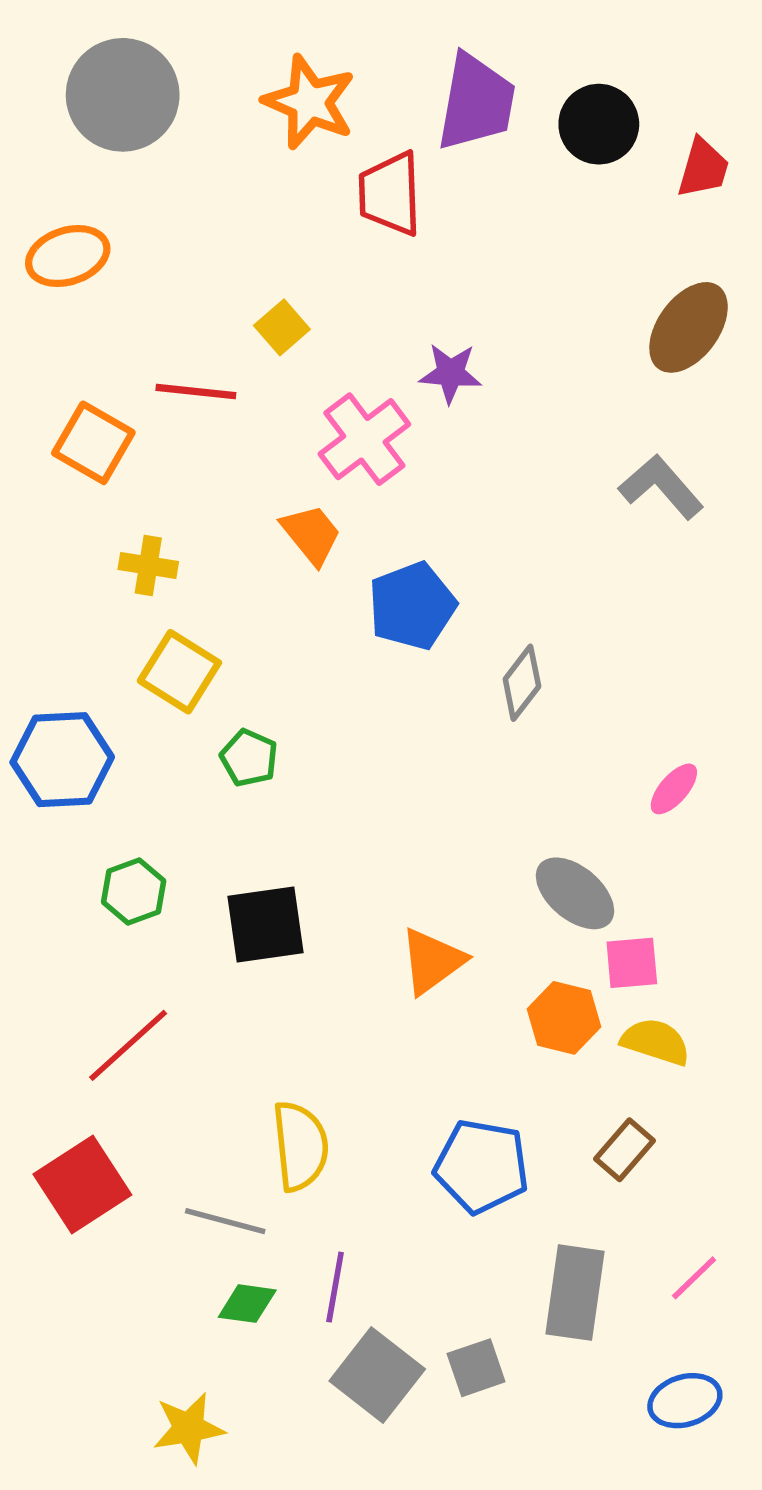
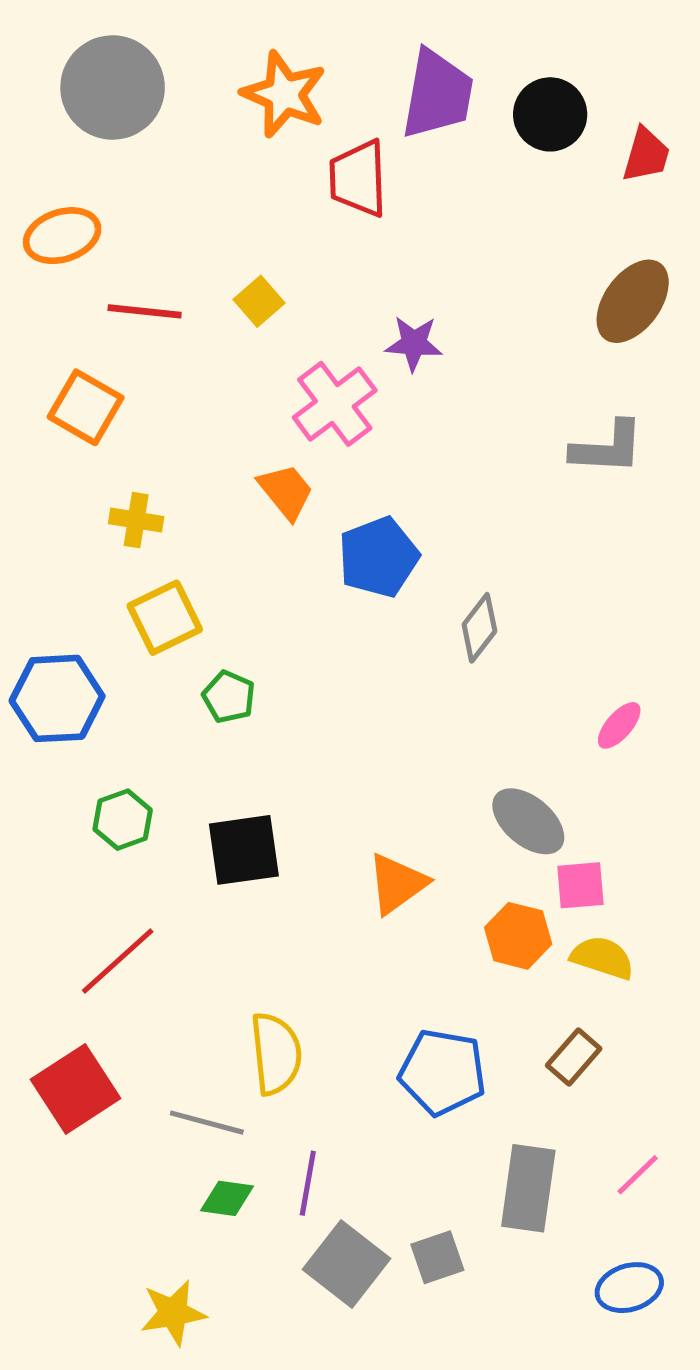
red line: (196, 392) -> (145, 311), moved
gray L-shape: (661, 487) -> (607, 448), turned 134
yellow square: (179, 672) -> (165, 618), turned 32

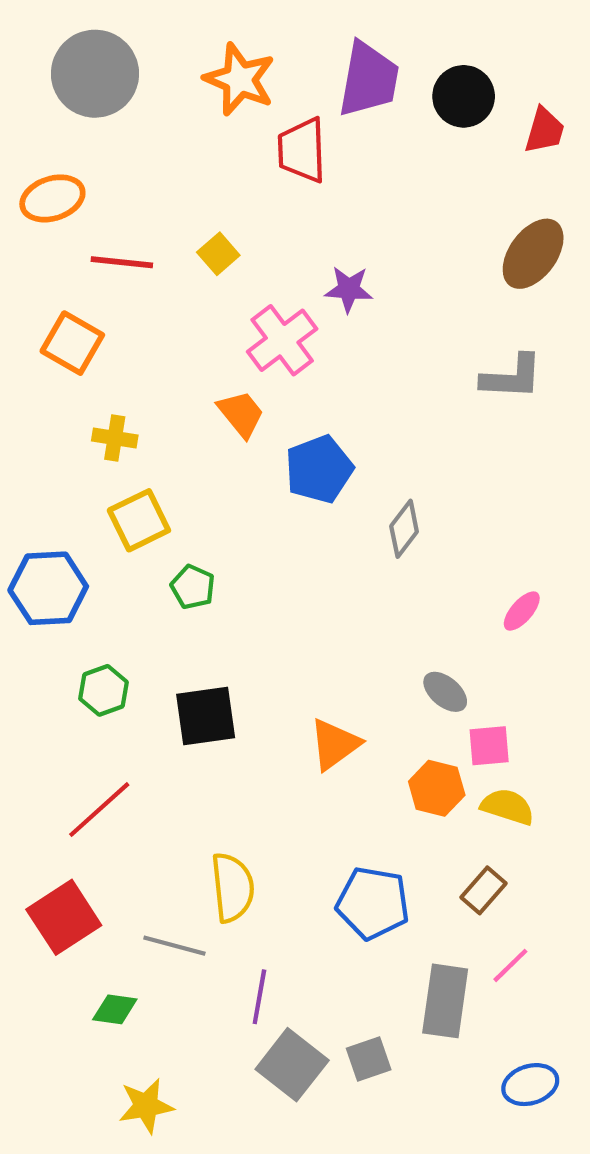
gray ellipse: (528, 821) -> (445, 692), size x0.7
pink line: (638, 1175) -> (510, 965), moved
green diamond: (227, 1198) -> (115, 1009), moved

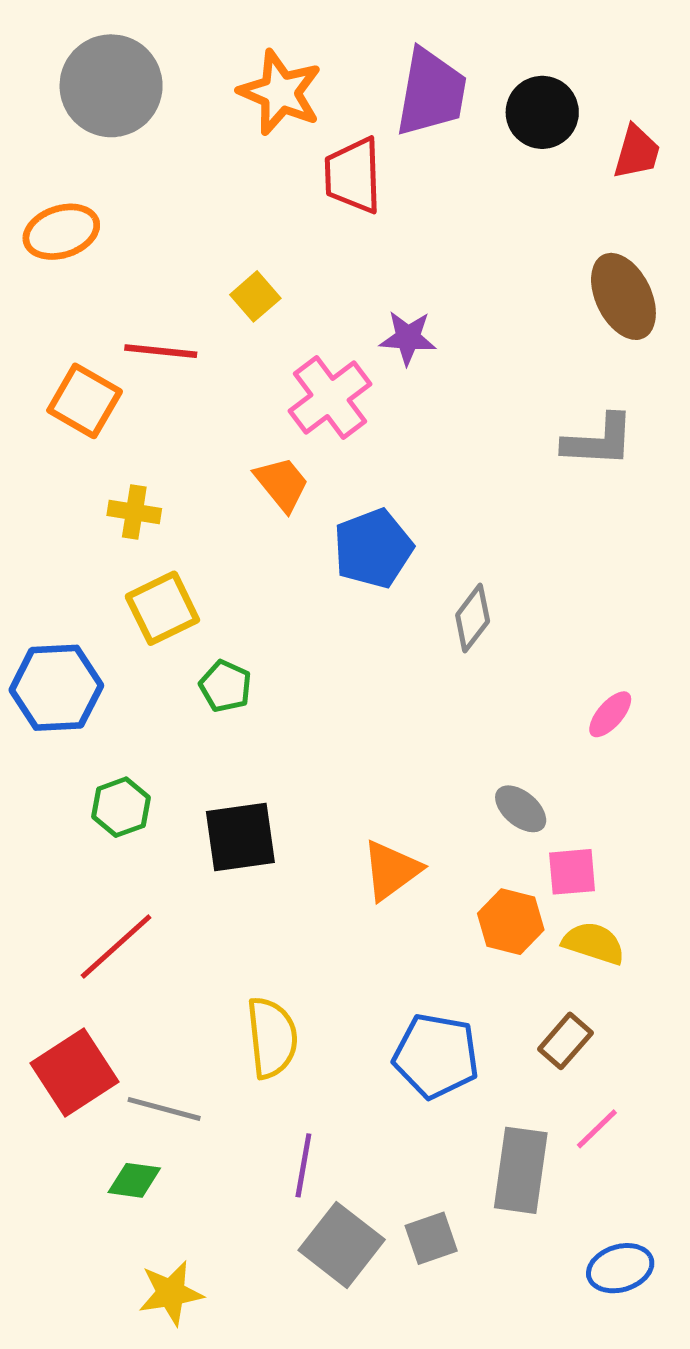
brown ellipse: (533, 254) -> (623, 296), turned -62
red line: (122, 262) -> (161, 351), moved
gray line: (174, 946) -> (164, 1109), moved

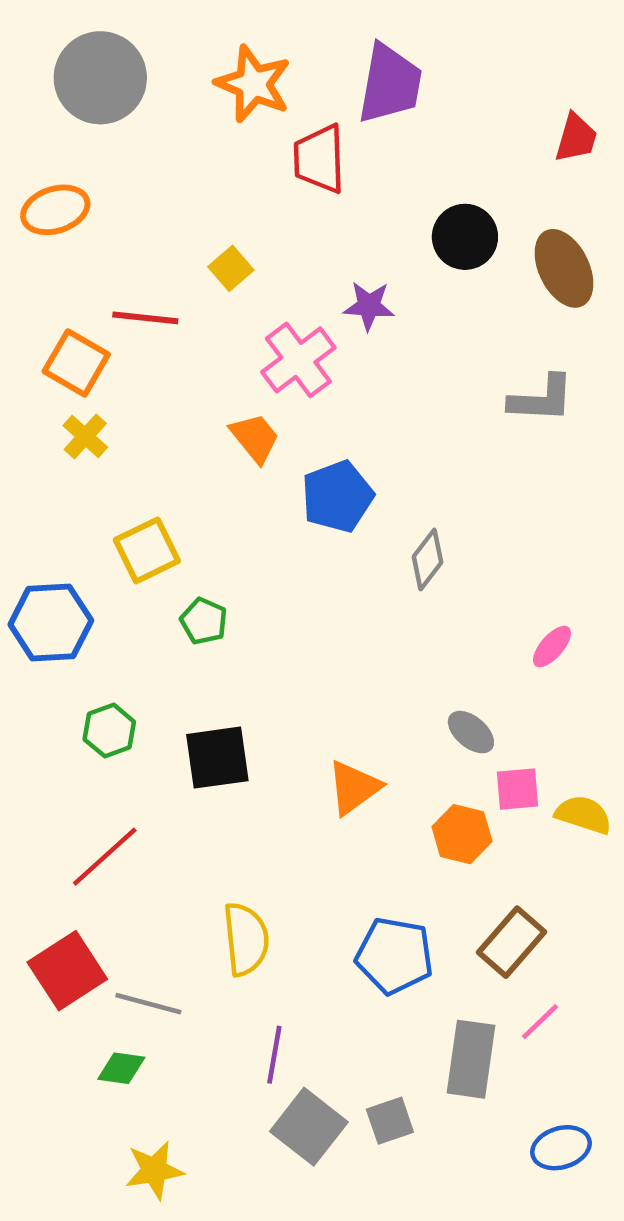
black circle: (542, 112) -> (465, 237), moved
yellow cross: (134, 512) -> (85, 436), moved, turned 33
yellow semicircle: (594, 943) -> (584, 815), moved
brown rectangle: (565, 1041) -> (511, 942), size x1.4

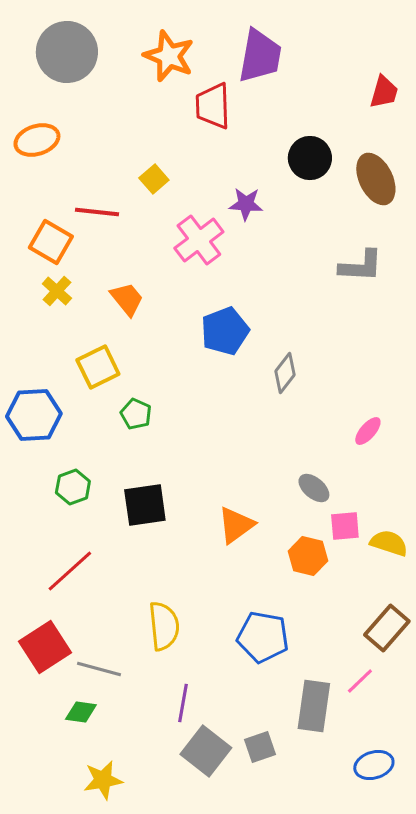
orange trapezoid: (255, 438) -> (127, 299), moved
brown rectangle: (511, 942) -> (387, 628), moved

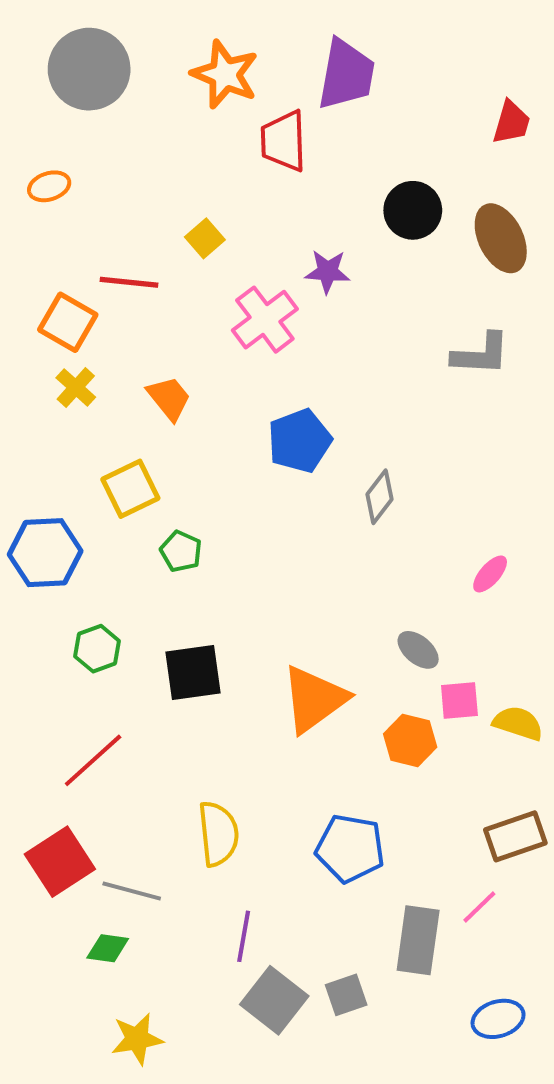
orange ellipse: (37, 140) -> (49, 186), size x0.7
orange triangle: (236, 525) -> (314, 699), size x1.4
brown rectangle: (387, 628) -> (515, 836), turned 30

